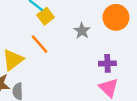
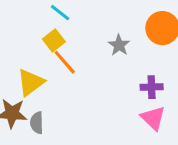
yellow square: (46, 16) -> (54, 40), moved

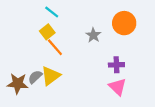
yellow triangle: (31, 82) -> (51, 76), moved
gray semicircle: (37, 123) -> (35, 77), moved, turned 48

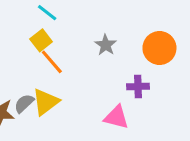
orange circle: (124, 23) -> (159, 48), moved
pink triangle: (118, 87) -> (116, 117), moved, turned -30

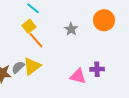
orange circle: (159, 48) -> (104, 20), moved
purple cross: (138, 86) -> (97, 69), moved

